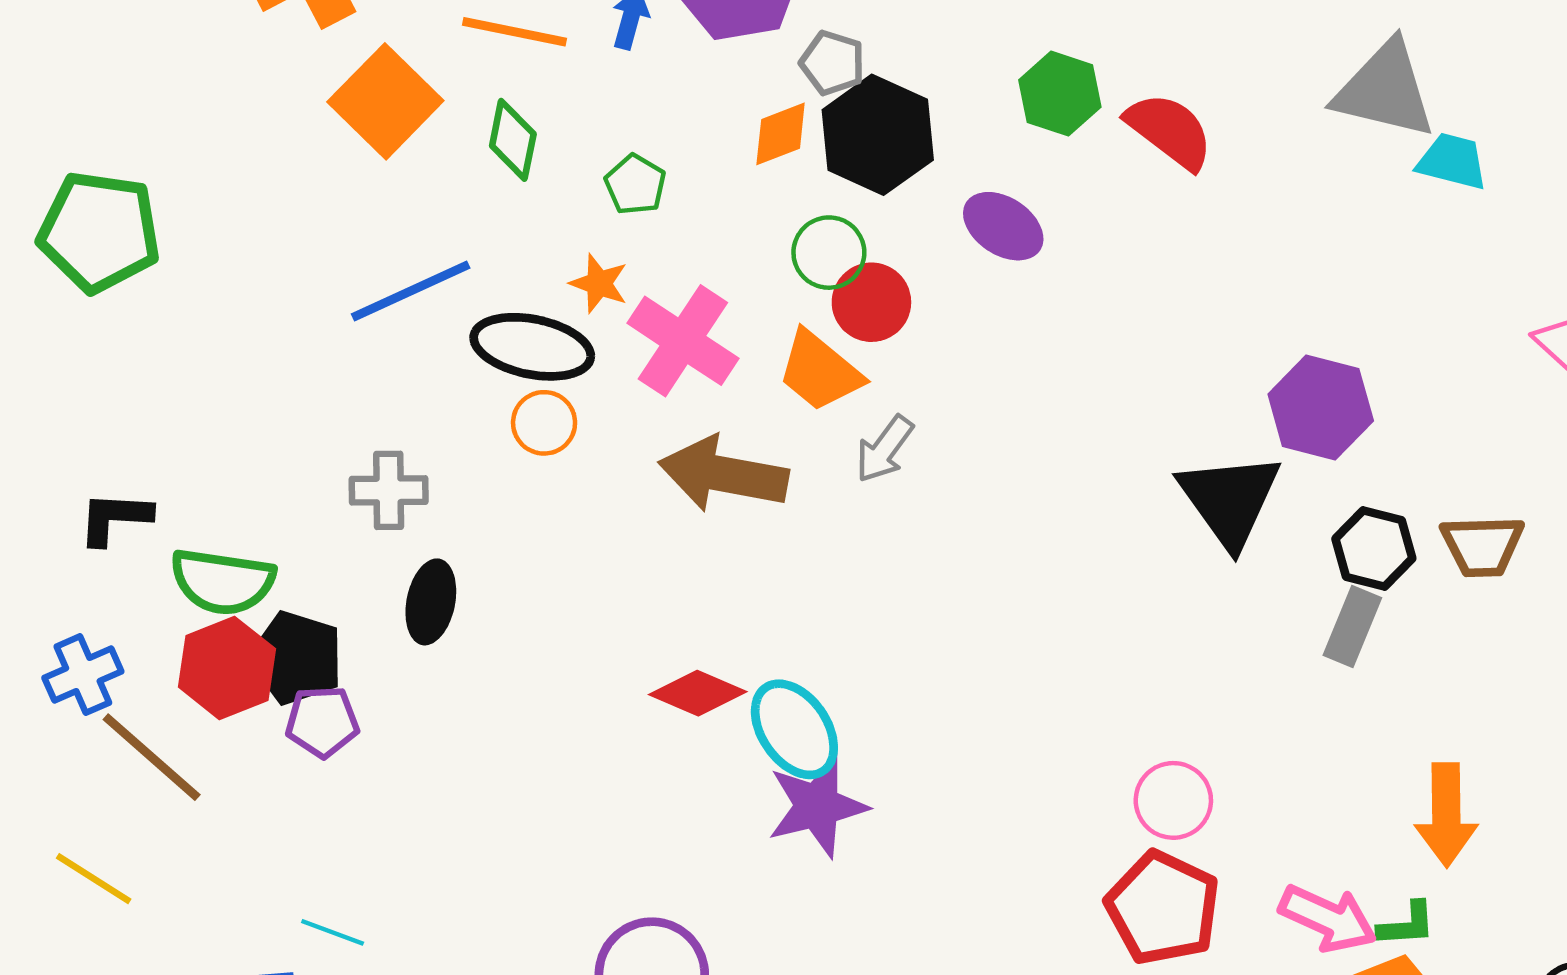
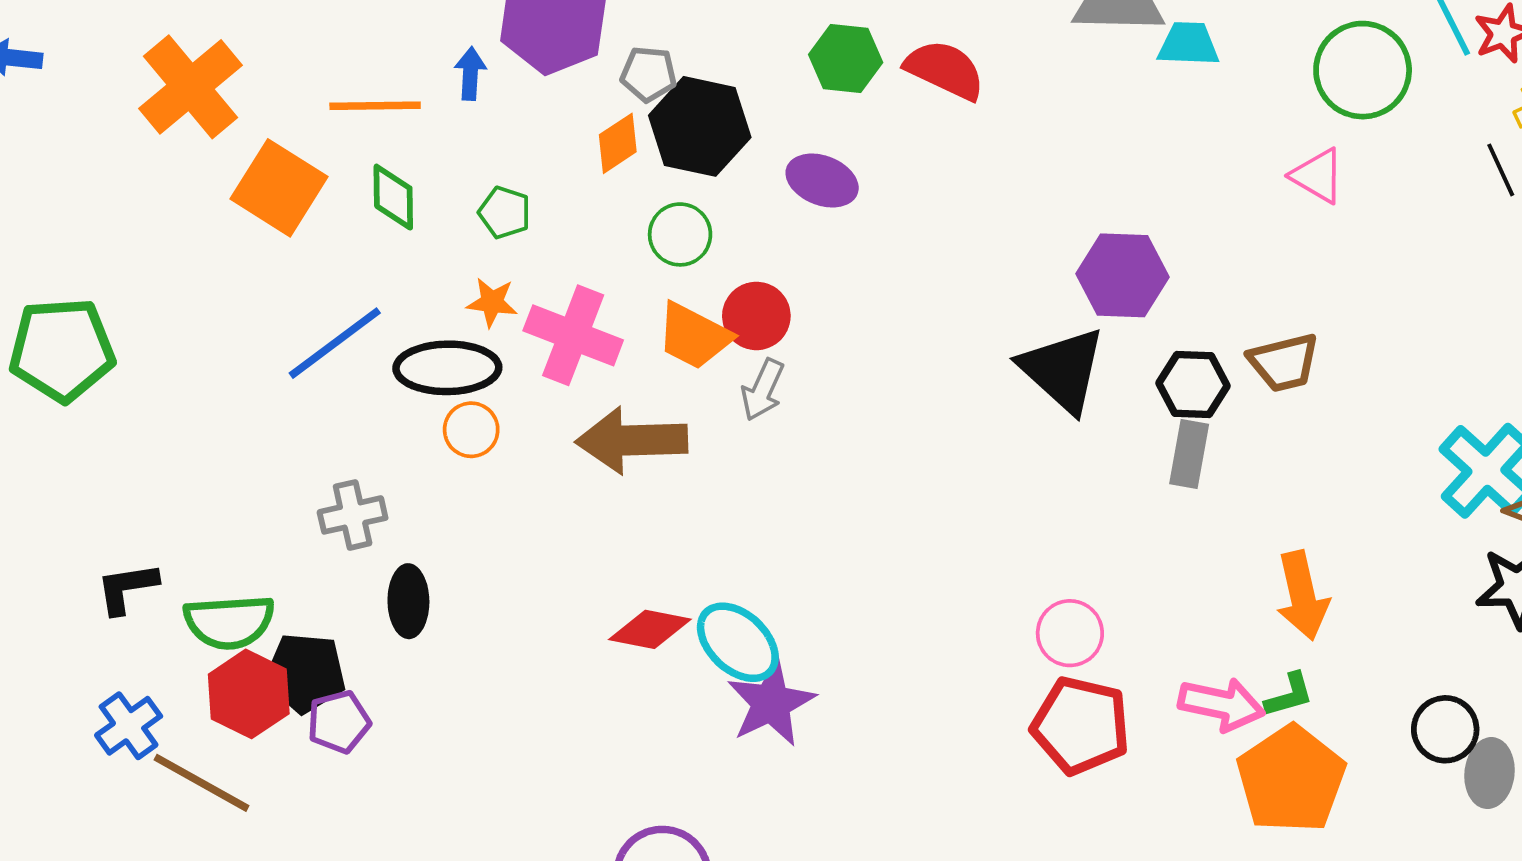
red circle: (871, 302) -> (756, 316), moved

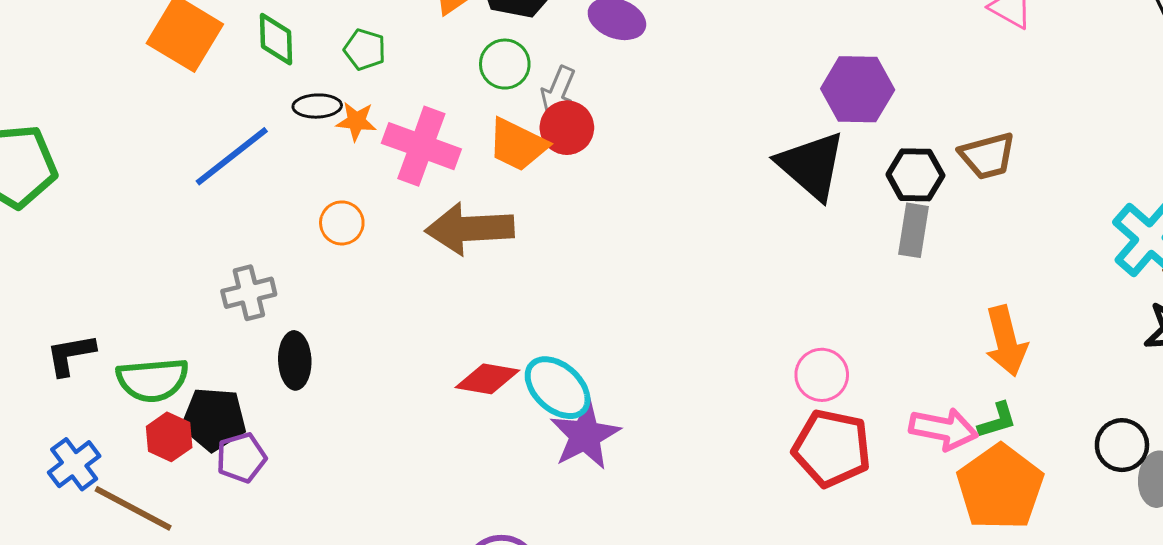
black ellipse: (447, 368) -> (317, 106), moved, size x0.6
gray arrow: (763, 390) -> (558, 91), moved
red hexagon: (249, 694) -> (169, 437), size x0.7

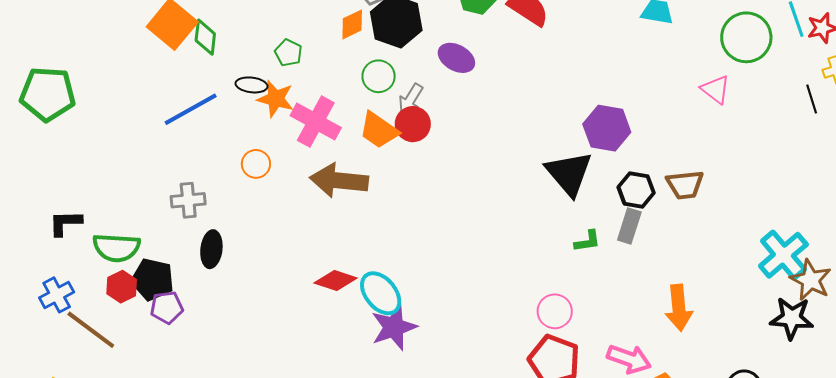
green diamond: (276, 39) -> (205, 37), moved
orange star: (356, 121) -> (276, 99), size x1.4
green L-shape: (997, 420) -> (587, 241), moved

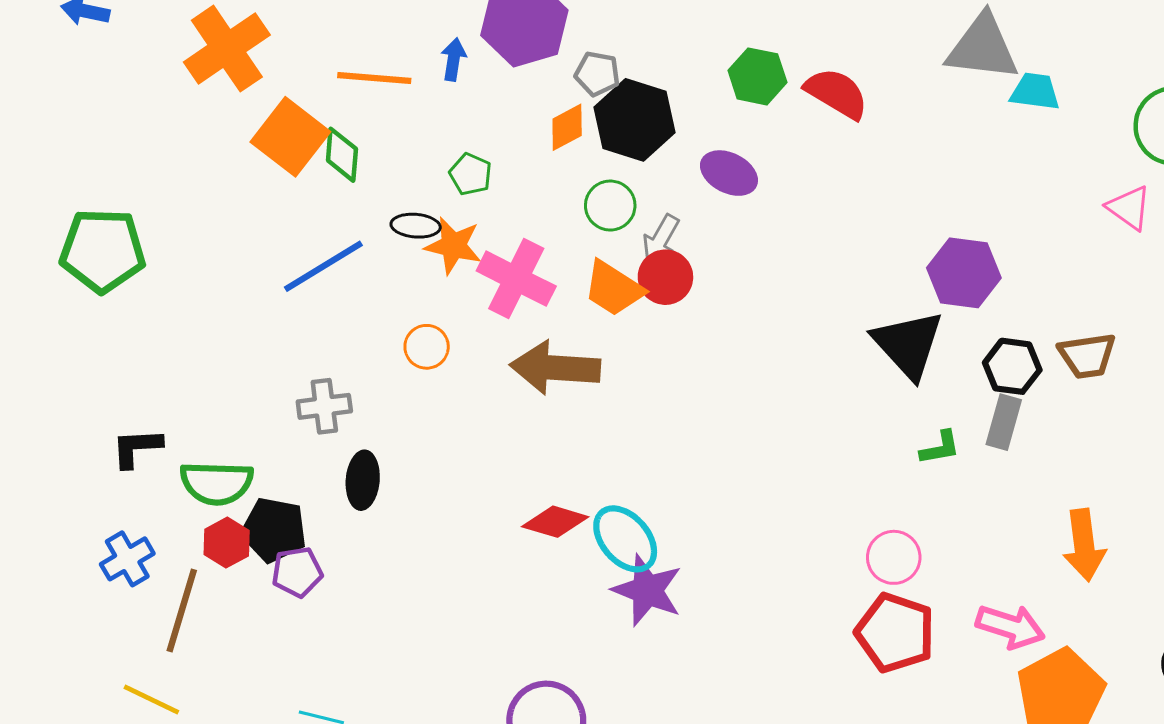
purple star: (394, 327) -> (647, 590), turned -30
brown line: (91, 330) -> (182, 611), turned 72

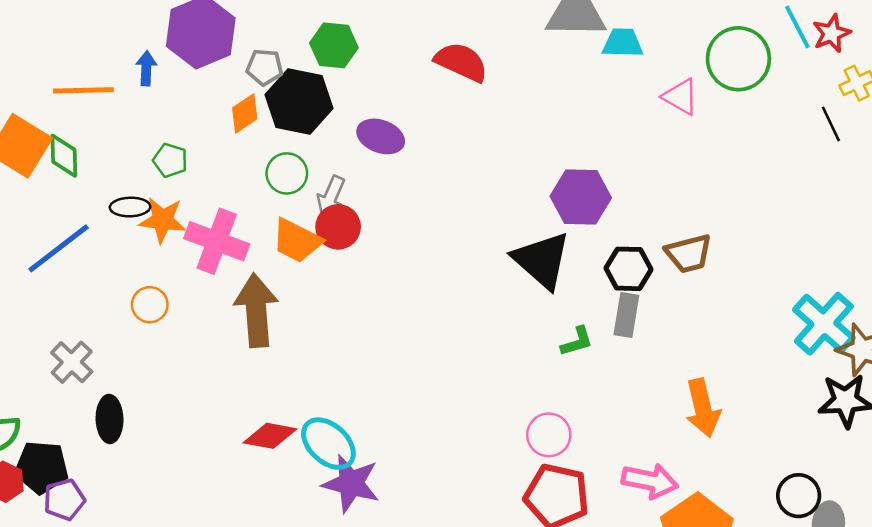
green hexagon: (757, 76) -> (334, 45), moved
pink triangle: (1129, 208) -> (680, 97), moved
brown arrow: (555, 368) -> (256, 310), turned 88
gray cross: (324, 406) -> (72, 362), turned -33

